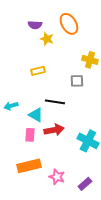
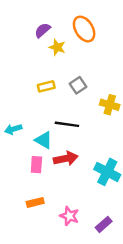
purple semicircle: (35, 25) -> (43, 30), turned 136
yellow cross: (90, 60) -> (110, 105), moved
gray square: (77, 81) -> (78, 85), moved, turned -32
orange rectangle: (29, 166) -> (35, 202), size x0.6

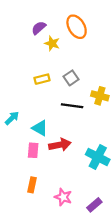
black line: (67, 124) -> (72, 106), moved
cyan arrow: (13, 129) -> (12, 118), turned 152
orange rectangle: (35, 202) -> (32, 185), turned -64

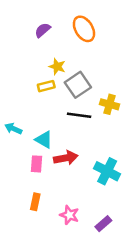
yellow star: (52, 43) -> (57, 67), moved
gray square: (71, 78) -> (78, 85), size x1.5
cyan arrow: (12, 118) -> (13, 129), turned -112

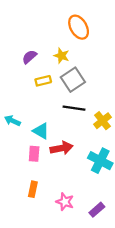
purple semicircle: (43, 30) -> (29, 57), moved
yellow star: (57, 67) -> (61, 56), moved
yellow cross: (110, 104) -> (103, 121), moved, turned 36

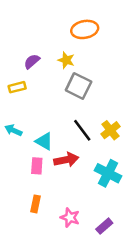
orange ellipse: (79, 27) -> (85, 29), turned -70
gray square: (73, 80) -> (79, 86), turned -30
yellow rectangle: (43, 81) -> (17, 87), moved
black line: (74, 108) -> (82, 130), moved, turned 45

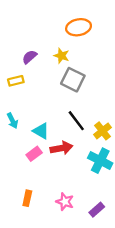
cyan arrow: (13, 130) -> (12, 121), turned -140
yellow cross: (110, 130) -> (102, 131), moved
pink rectangle: (37, 166) -> (34, 154), turned 49
orange rectangle: (36, 204) -> (27, 198), moved

